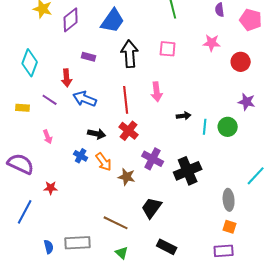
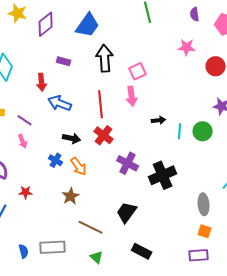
pink square: (168, 49) -> (138, 71), moved, turned -30
purple line: (50, 100) -> (25, 120), moved
brown star: (127, 177) -> (71, 196), moved, turned 30

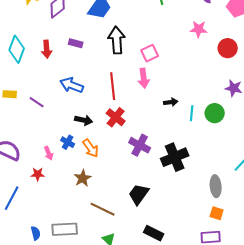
red arrow: (42, 82) -> (47, 49), moved
pink arrow: (23, 141) -> (49, 153), moved

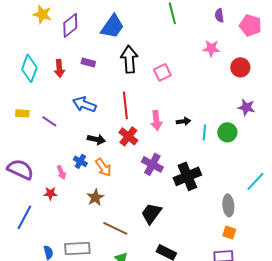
pink arrow: (144, 78) -> (156, 120), moved

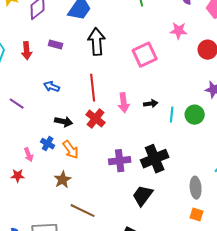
pink square: (162, 72) -> (145, 55), moved, size x1.4
blue arrow: (84, 104) -> (52, 87), size x0.7
purple cross: (152, 164) -> (120, 161), moved, turned -35
black trapezoid: (151, 213) -> (143, 196), moved

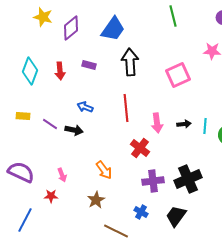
cyan line: (172, 115) -> (205, 126), moved
red cross: (96, 119) -> (140, 148), moved
black arrow: (64, 122) -> (74, 130), moved
blue cross: (48, 144) -> (141, 212), moved

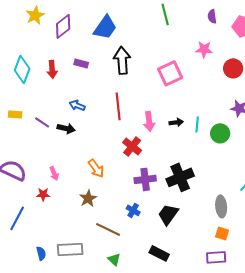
yellow star: (43, 17) -> (35, 15), turned 30

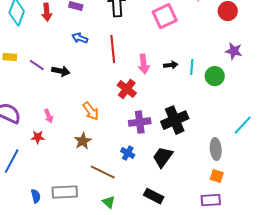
blue arrow: (77, 105) -> (80, 38), moved

